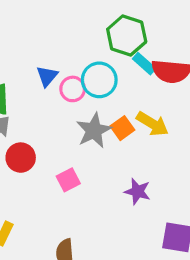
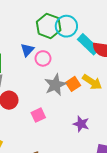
green hexagon: (127, 36) -> (49, 26), moved
cyan rectangle: (144, 64) -> (88, 44), size x1.5
cyan circle: (99, 80) -> (66, 26), moved

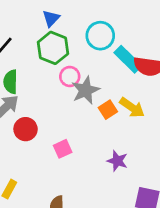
green hexagon: (49, 26) -> (53, 48), moved
blue triangle: (27, 50) -> (51, 18), moved
gray star: (55, 85) -> (86, 90), moved

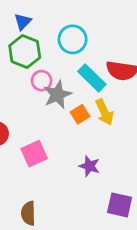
cyan rectangle: (128, 59) -> (92, 78), moved
yellow arrow: (132, 108) -> (104, 112), turned 30
pink square: (63, 149) -> (34, 154), size x1.4

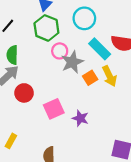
purple star: (89, 166) -> (80, 118), moved

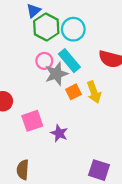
green hexagon: (46, 28) -> (46, 27), moved
cyan rectangle: (100, 49) -> (69, 61), moved

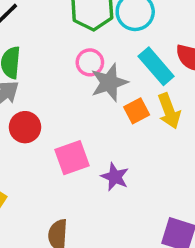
cyan rectangle: (69, 61) -> (156, 66), moved

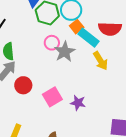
orange square: (137, 111) -> (77, 27), moved

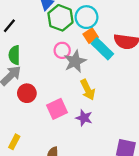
yellow arrow: (101, 61) -> (88, 90), moved

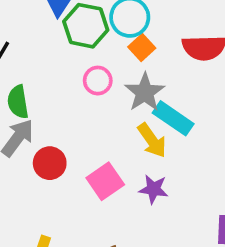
cyan rectangle: (102, 49) -> (173, 118), moved
gray star: (75, 61) -> (145, 92), moved

